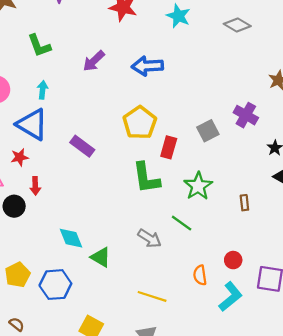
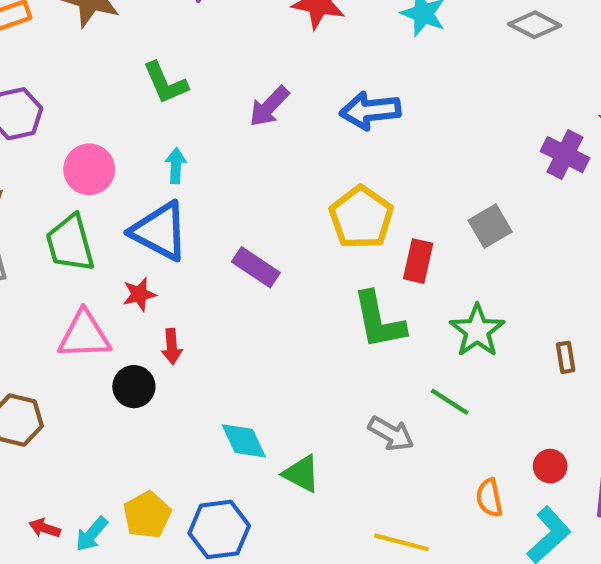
purple cross: (246, 115) -> (565, 155), moved

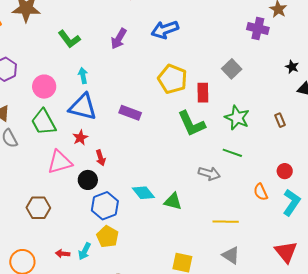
blue hexagon: (219, 529) -> (105, 206), moved

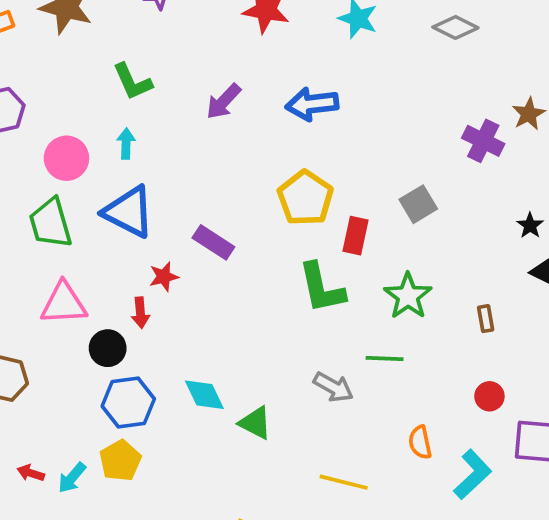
cyan arrow: (83, 76) -> (126, 144), moved
red star: (80, 138) -> (164, 277), moved
green line: (232, 153) -> (385, 359), turned -30
red circle: (285, 171) -> (489, 396), moved

